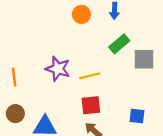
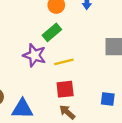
green rectangle: (119, 44) -> (52, 32), moved

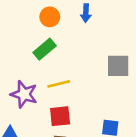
purple star: (34, 55) -> (24, 94), moved

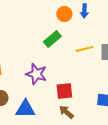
orange circle: (50, 17) -> (64, 14), moved
yellow line: (59, 84) -> (84, 49), moved

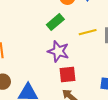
purple star: (36, 74) -> (58, 51), moved

